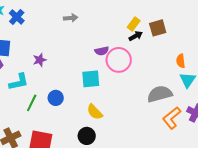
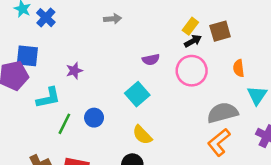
pink circle: (119, 60) -> (192, 71), moved
orange semicircle: (181, 61) -> (239, 68), moved
cyan square: (91, 79) -> (137, 94), turned -36
orange L-shape: (172, 118) -> (219, 142), moved

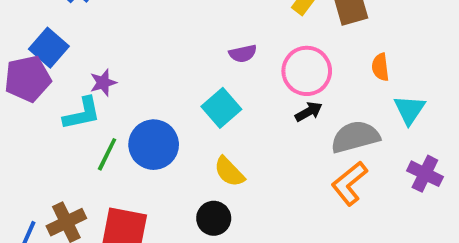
black arrow: (193, 41) -> (309, 112), moved
blue square: (27, 56) -> (49, 48), turned 35
purple star: (74, 71) -> (103, 83), moved
blue circle: (94, 118) -> (154, 145), size x1.6

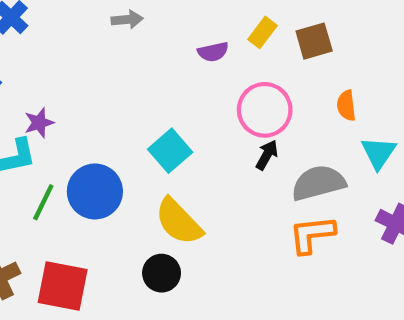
purple semicircle: (243, 54) -> (213, 52), moved
black arrow: (309, 112) -> (267, 155), turned -32
yellow semicircle: (229, 172) -> (179, 222), size x1.4
orange L-shape: (349, 183) -> (312, 234), turned 33

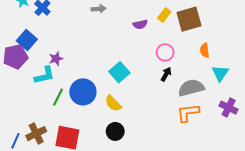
brown square: (314, 41) -> (189, 19), size x1.4
pink circle: (265, 110) -> (165, 52), size x0.7
yellow semicircle: (179, 222) -> (113, 103), moved, size x0.7

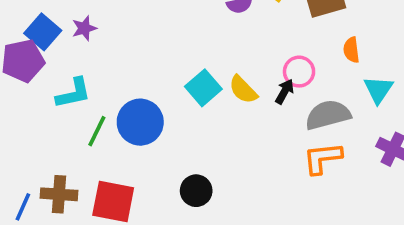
pink circle: (165, 52) -> (299, 72), moved
purple star: (56, 59) -> (84, 28), moved
yellow semicircle: (113, 103) -> (243, 90), moved
brown cross: (36, 134) -> (59, 194), turned 30

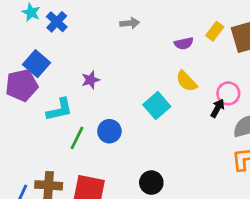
purple star: (84, 28) -> (91, 80), moved
yellow semicircle: (243, 90) -> (186, 81), moved
blue circle: (140, 122) -> (109, 131), size x0.7

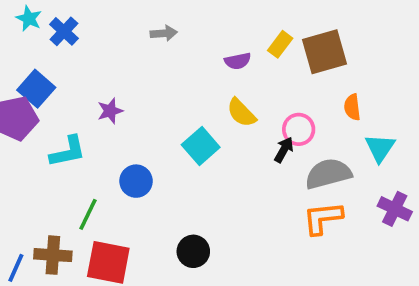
green line: (77, 138) -> (88, 214), moved

